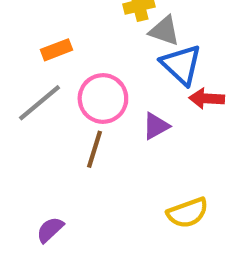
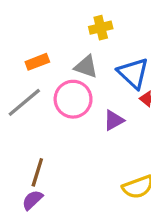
gray triangle: (164, 31) -> (86, 67), moved
brown line: (95, 149) -> (37, 172), moved

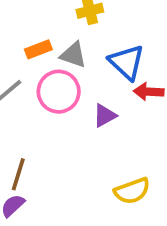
orange rectangle: (37, 62) -> (38, 49), moved

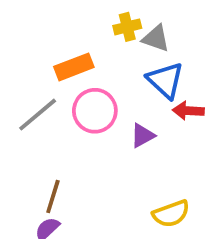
orange rectangle: (38, 49) -> (74, 67), size x1.4
gray triangle: (73, 55) -> (156, 38), moved

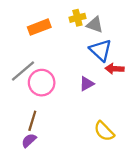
orange rectangle: (74, 67) -> (39, 27), moved
pink circle: (95, 111) -> (42, 83), moved
yellow semicircle: (171, 214) -> (104, 131), turned 65

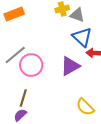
orange rectangle: (39, 27) -> (14, 14), moved
purple triangle: (87, 84) -> (70, 66), size x1.5

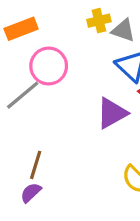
pink circle: (31, 65) -> (49, 66), moved

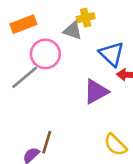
gray triangle: (123, 30) -> (73, 31), moved
brown line: (36, 165) -> (47, 142), moved

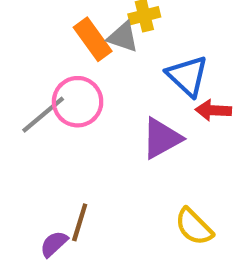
orange rectangle: (23, 24) -> (93, 39), moved, turned 75
pink circle: (45, 54) -> (78, 102), moved

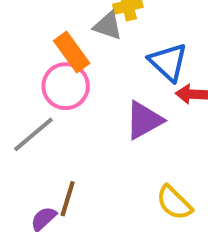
orange rectangle: (93, 39) -> (72, 52), moved
gray line: (43, 115) -> (33, 134), moved

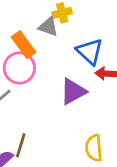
yellow semicircle: (174, 203) -> (94, 148), turned 40

